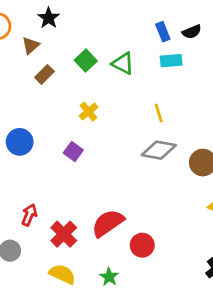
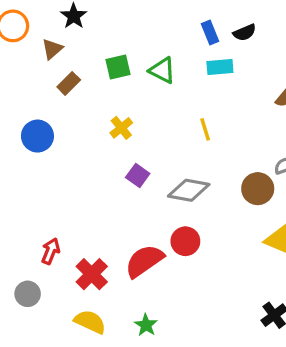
green square: (86, 61) -> (118, 67), turned 30
blue circle: (20, 142) -> (37, 136), moved
gray diamond: (159, 150) -> (189, 190), moved
purple square: (73, 152) -> (138, 175), moved
red circle: (142, 245) -> (185, 241), moved

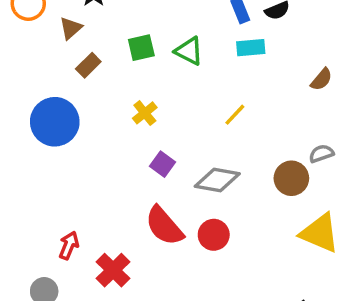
yellow line: (205, 129) -> (235, 115), turned 60
blue circle: (37, 136) -> (55, 122), size x1.4
red semicircle: (144, 261) -> (164, 226), moved, turned -96

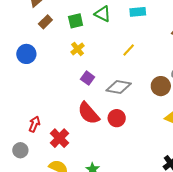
green square: (141, 48) -> (76, 21), moved
blue circle: (55, 122) -> (26, 54), size x0.7

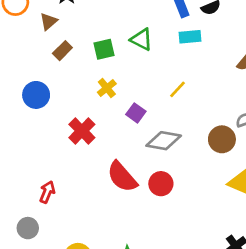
purple square: (88, 78) -> (136, 113), moved
red cross: (59, 138) -> (82, 131), moved

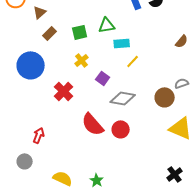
cyan rectangle: (190, 37) -> (122, 43), moved
green triangle: (141, 39) -> (107, 25), turned -36
blue circle: (36, 95) -> (31, 65), size x1.4

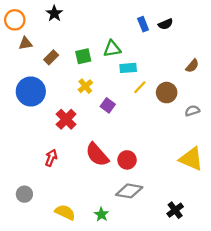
brown triangle: (40, 12) -> (25, 43), moved, turned 32
brown circle: (165, 97) -> (167, 93), moved
gray diamond: (123, 98) -> (129, 191), moved
red arrow: (39, 135) -> (51, 158), moved
black cross: (175, 174) -> (175, 210), moved

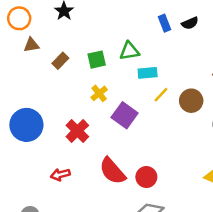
blue circle: (31, 91) -> (26, 125), moved
purple square: (108, 105) -> (125, 115), size x1.5
red arrow: (51, 158) -> (60, 175), turned -126

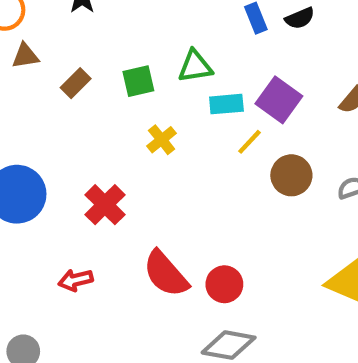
yellow cross: (99, 93) -> (162, 140), moved
brown circle: (191, 101) -> (291, 175), moved
purple square: (125, 115) -> (279, 100), moved

